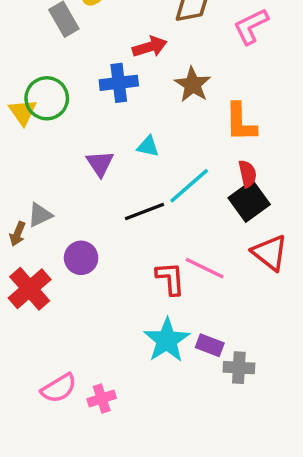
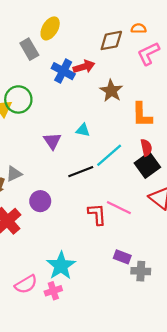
blue cross: (119, 83) -> (63, 71), moved, turned 35
cyan star: (167, 340) -> (61, 266), moved

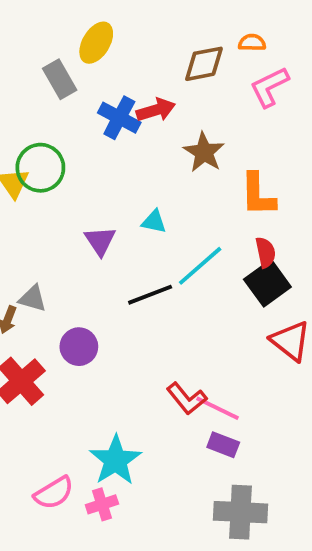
gray triangle: (14, 174) -> (33, 299), turned 42
pink line: (119, 208) -> (217, 408), moved
red L-shape: (97, 214) -> (187, 399), moved, turned 145
gray cross: (141, 271) -> (241, 512), moved, size x1.5

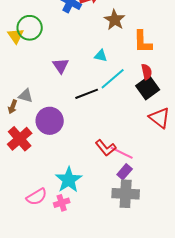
cyan triangle: (154, 222) -> (101, 56), moved
purple circle: (79, 347) -> (50, 121), size x1.4
purple rectangle: (223, 445) -> (125, 172), turned -70
gray cross: (241, 512) -> (126, 194), moved

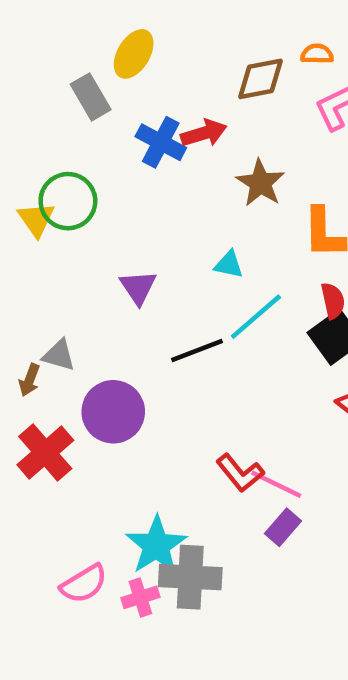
gray cross: (126, 194) -> (190, 577), moved

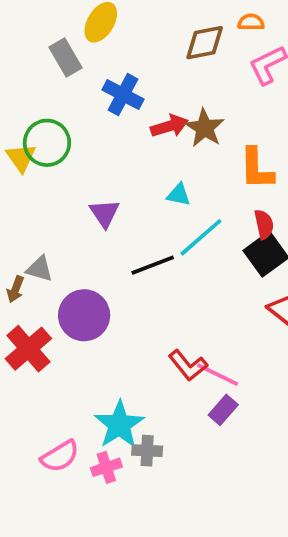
red arrow: (204, 133) -> (169, 126), moved
gray cross: (190, 577) -> (147, 451), size x0.6

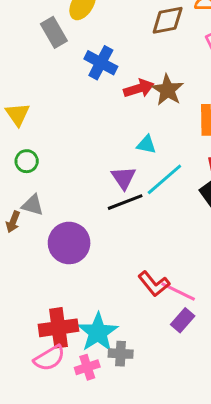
green circle: (47, 143) -> (27, 161), moved, size x0.6
purple triangle: (104, 213) -> (124, 178), moved
red cross: (28, 349) -> (58, 328), moved, turned 33

